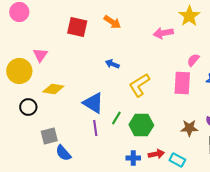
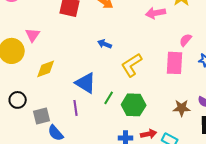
yellow diamond: (53, 89) -> (46, 69), turned -30
black circle: (28, 107) -> (18, 100), moved
purple line: (95, 128) -> (76, 108), moved

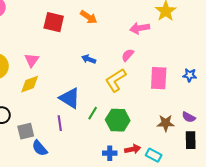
pink triangle: (33, 35) -> (32, 60), moved
pink semicircle: (186, 40) -> (128, 55), moved

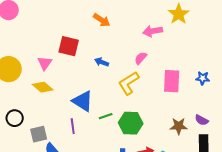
red square: (54, 22) -> (69, 46), moved
yellow diamond: (30, 84) -> (43, 87), turned 60
green line: (93, 113) -> (106, 116), turned 40

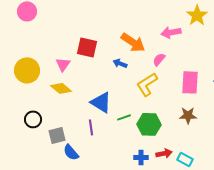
orange arrow: (102, 20) -> (133, 42), moved, size x1.4
brown star: (179, 126) -> (188, 115), moved

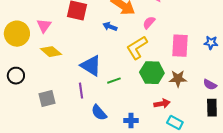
pink triangle: (63, 64) -> (44, 26), moved
black circle: (33, 119) -> (16, 76), moved
green hexagon: (149, 124) -> (152, 73), moved
blue semicircle: (71, 152) -> (99, 113), moved
red arrow: (164, 153) -> (162, 104), moved

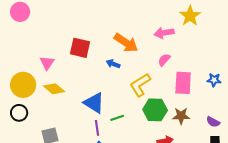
pink semicircle: (149, 23) -> (164, 60), moved
yellow circle: (17, 34) -> (23, 85), moved
purple line: (81, 91) -> (97, 128), moved

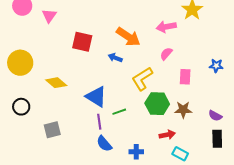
pink triangle: (47, 63) -> (49, 16), moved
blue star: (214, 80) -> (216, 66), moved
pink rectangle: (183, 83) -> (185, 77), size x0.7
yellow circle: (23, 85) -> (20, 63), moved

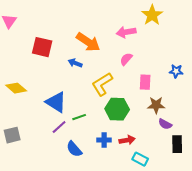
brown star: (183, 110) -> (156, 105), moved
purple semicircle: (215, 116) -> (165, 124), moved
purple line: (99, 122) -> (59, 127), turned 56
blue semicircle: (104, 144) -> (74, 149), moved
blue cross: (136, 152) -> (104, 140), moved

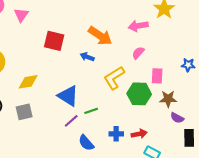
yellow diamond: (16, 88) -> (28, 82), turned -50
green hexagon: (117, 109) -> (139, 94), moved
gray square: (12, 135) -> (24, 112), moved

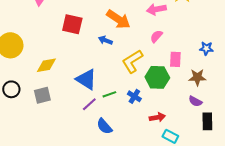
brown star: (168, 99) -> (197, 77), moved
blue cross: (116, 134) -> (134, 96), moved, turned 32

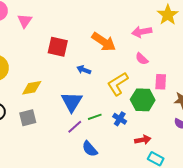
pink semicircle: (156, 36) -> (142, 59), turned -88
blue arrow: (105, 40) -> (84, 70), moved
blue triangle: (86, 79) -> (72, 102), turned 30

